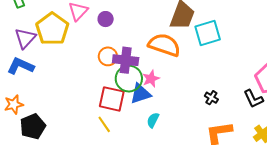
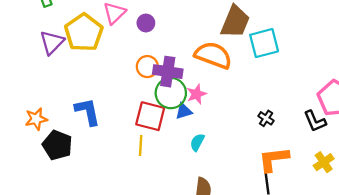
blue L-shape: (21, 66) -> (88, 112), moved, turned 52
blue triangle: (140, 94) -> (184, 111), size x0.7
yellow line: (104, 124) -> (141, 145), turned 36
black pentagon: (33, 126) -> (57, 145), turned -30

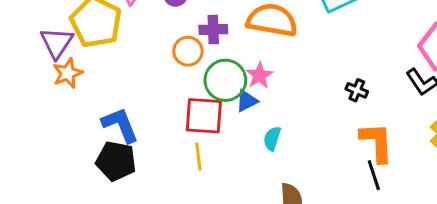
purple cross: (168, 72) -> (213, 30), moved, size x0.7
orange star: (36, 119) -> (68, 73), moved
black pentagon: (57, 145) -> (116, 161), moved
orange L-shape: (274, 159) -> (377, 142), turned 104

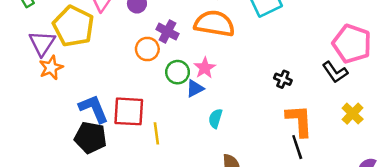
purple cross: (213, 30) -> (167, 32), turned 30
green circle: (225, 80) -> (178, 72), size x0.7
red square: (204, 116) -> (129, 111), moved

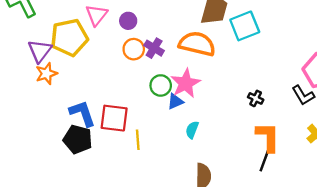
yellow pentagon: (73, 26) -> (69, 37), turned 30
orange circle: (147, 49) -> (134, 49), moved
pink star: (205, 68) -> (186, 83), size x1.5
black line: (297, 147) -> (264, 161), turned 35

